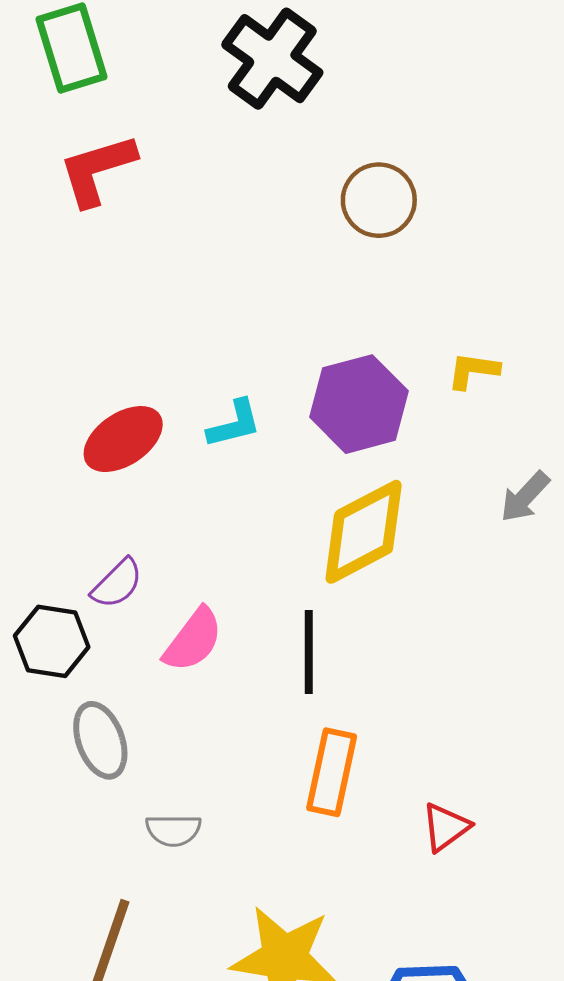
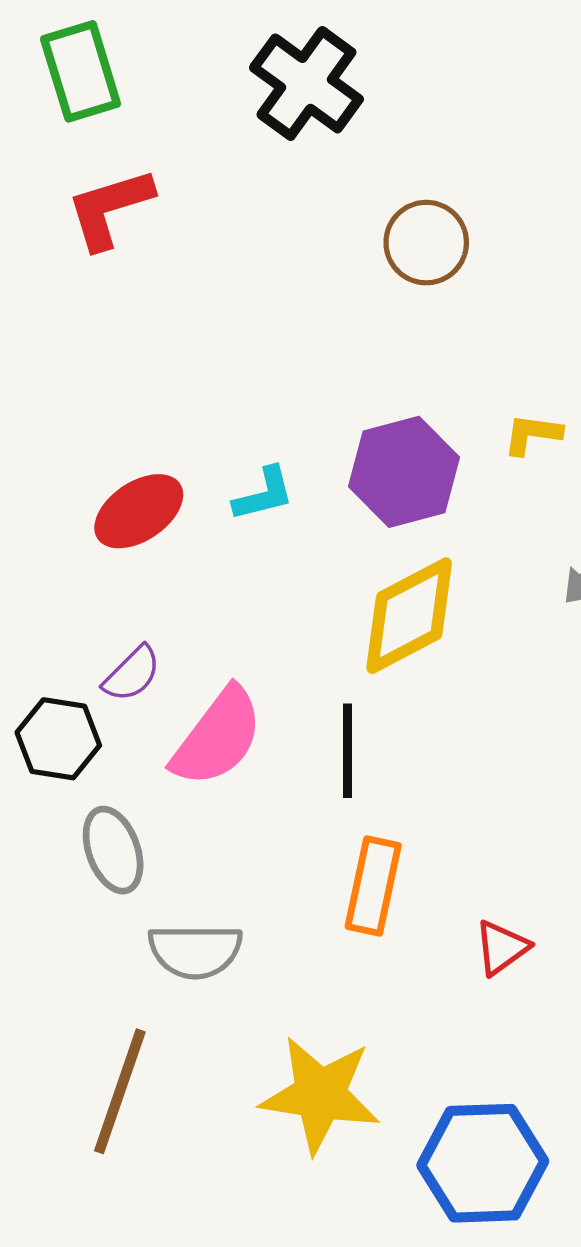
pink semicircle: (193, 640) -> (217, 737), size x1.4
gray semicircle: (173, 830) -> (195, 951), size x1.5

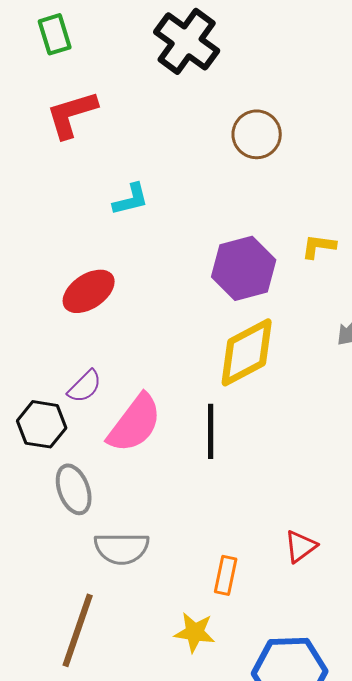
green rectangle: (81, 71) -> (55, 34), size x0.7
cyan L-shape: (264, 494) -> (131, 199), moved
orange rectangle: (373, 886) -> (226, 575), moved, size x0.7
yellow star: (320, 1095) -> (195, 632), size x0.6

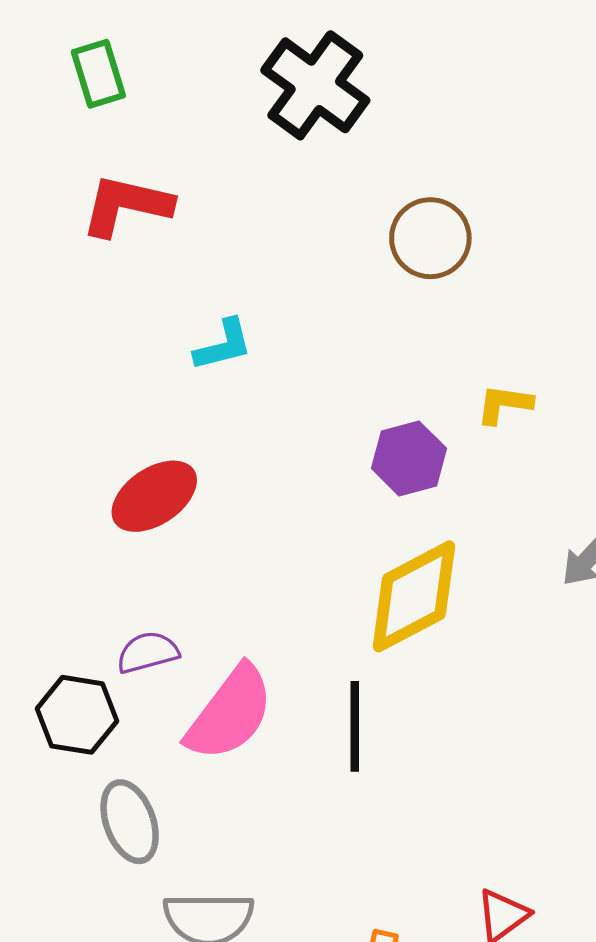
red L-shape: (72, 114) -> (126, 205), turned 30
yellow L-shape: (319, 246) -> (504, 404), moved
purple hexagon: (244, 268) -> (409, 458), size x0.7
purple semicircle: (85, 386) -> (148, 652), turned -150

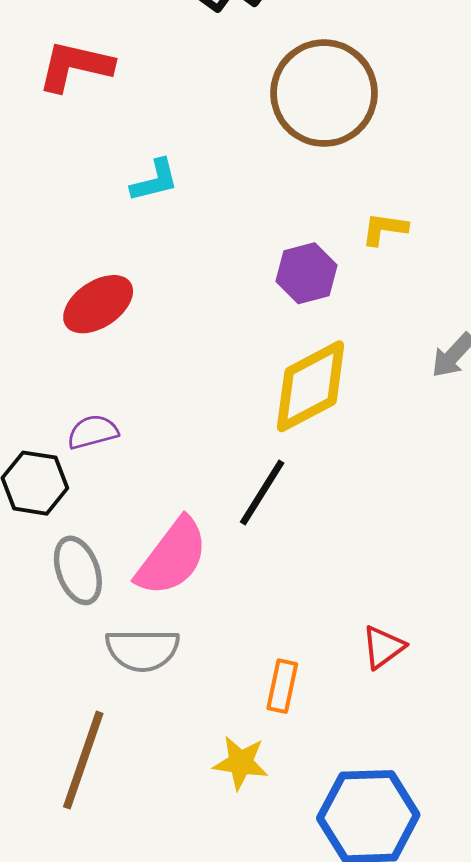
brown circle: (430, 238) -> (324, 93), size x1.6
pink semicircle: (230, 713) -> (172, 557), moved
black line: (355, 726) -> (262, 492), turned 32

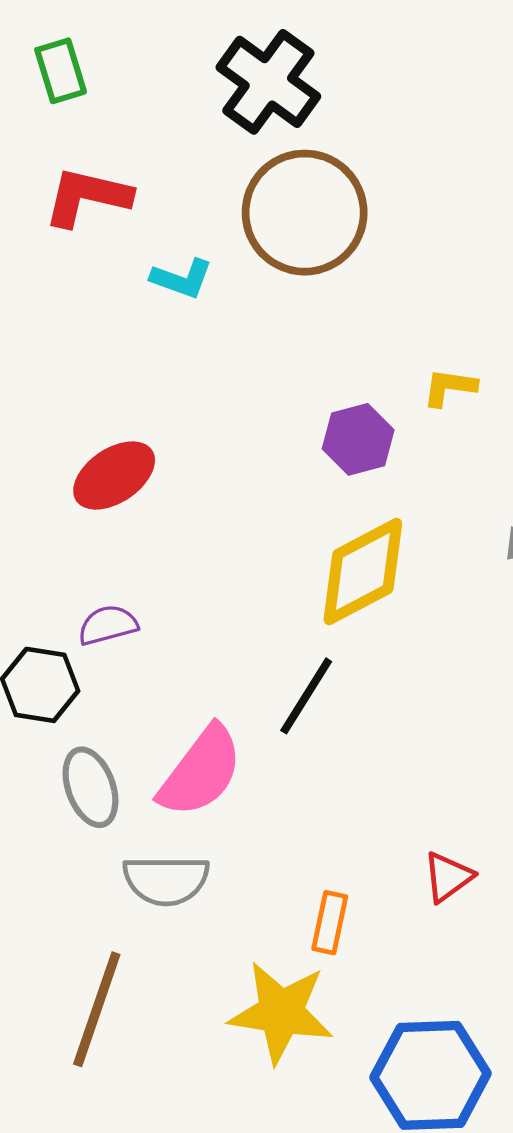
brown circle: (324, 93) -> (305, 213), moved
cyan L-shape: (155, 180) -> (182, 279), moved, turned 34
yellow star: (241, 763) -> (281, 1012), size x1.6

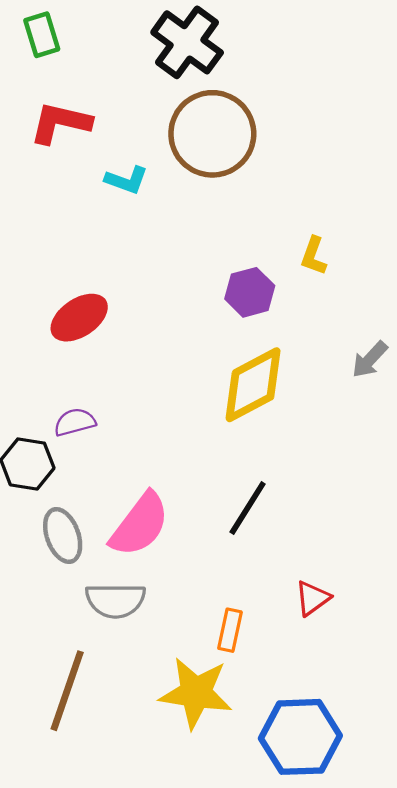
yellow L-shape: (449, 387) -> (314, 256), turned -78
black line: (306, 696) -> (248, 508), moved

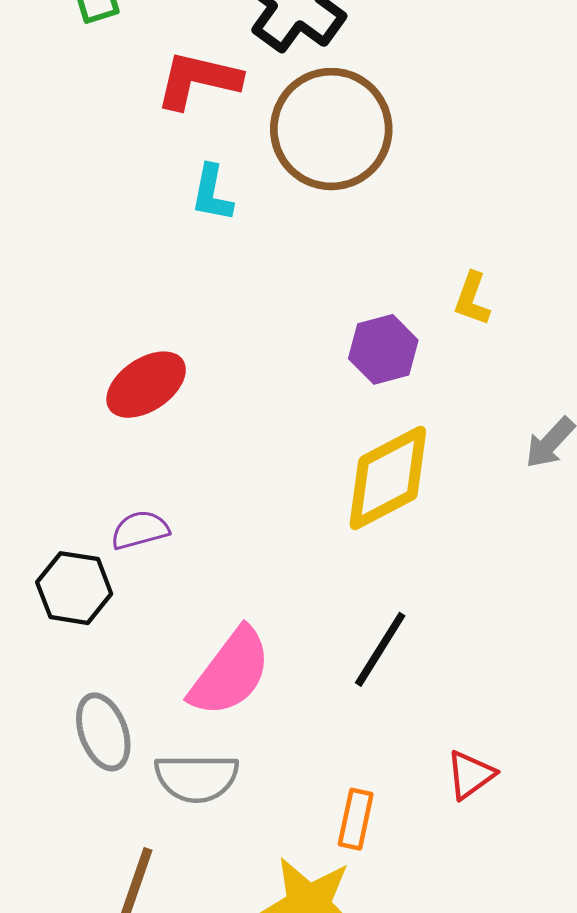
red L-shape: (60, 123) -> (198, 80), moved
cyan L-shape: (126, 180) -> (212, 193), turned 81
gray ellipse: (63, 536) -> (103, 732), moved

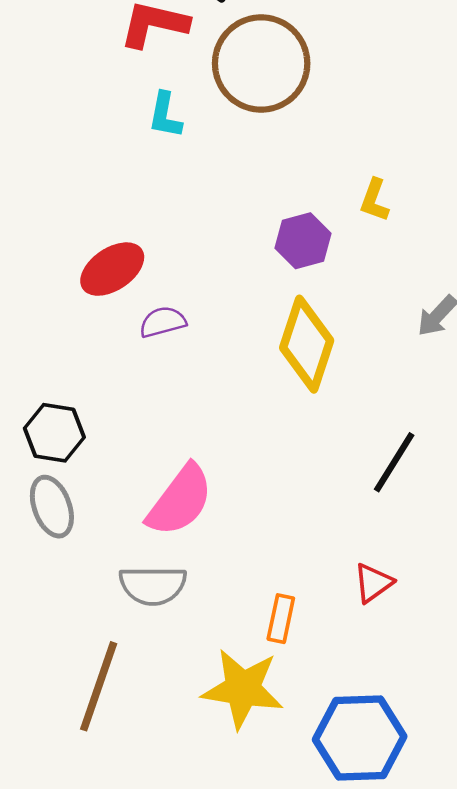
yellow diamond: (388, 478) -> (307, 344), turned -44
purple semicircle: (140, 530) -> (163, 322), moved
black line: (380, 649) -> (394, 462), moved
gray ellipse: (103, 732) -> (52, 507), moved

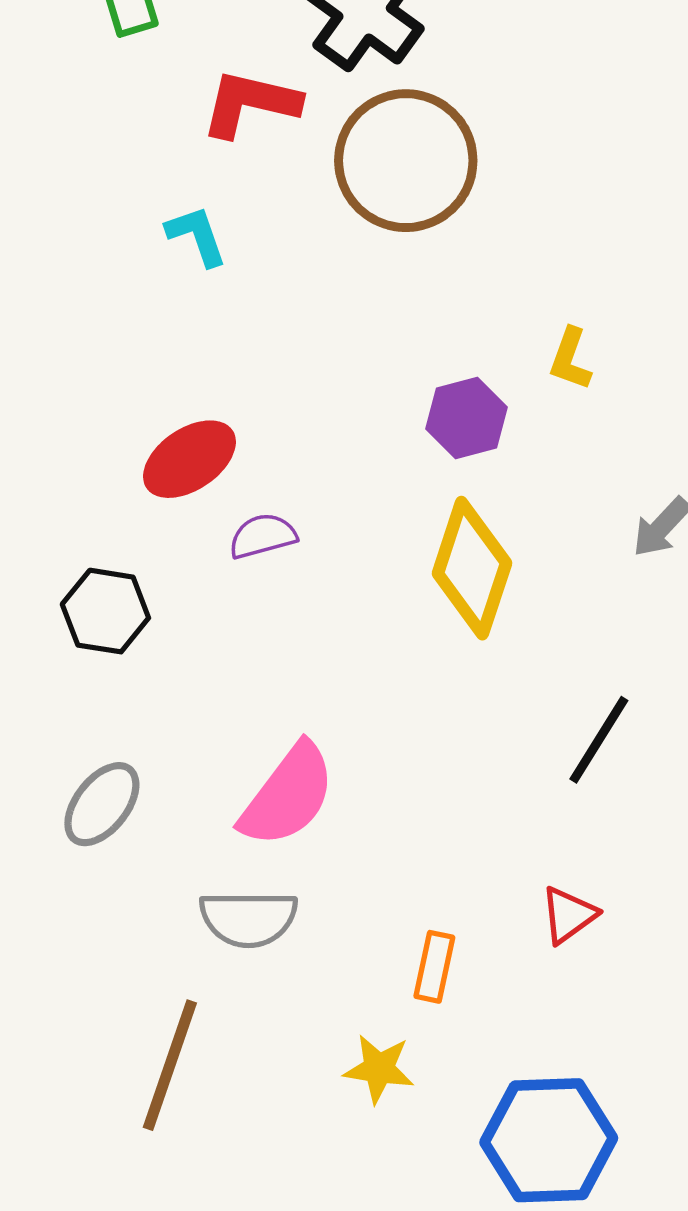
cyan L-shape: (165, 115) -> (197, 236), moved, turned 150
black hexagon: (54, 433) -> (105, 611), moved
gray ellipse: (52, 507) -> (102, 804), turned 58
yellow star: (243, 689) -> (379, 1069), size x0.6

